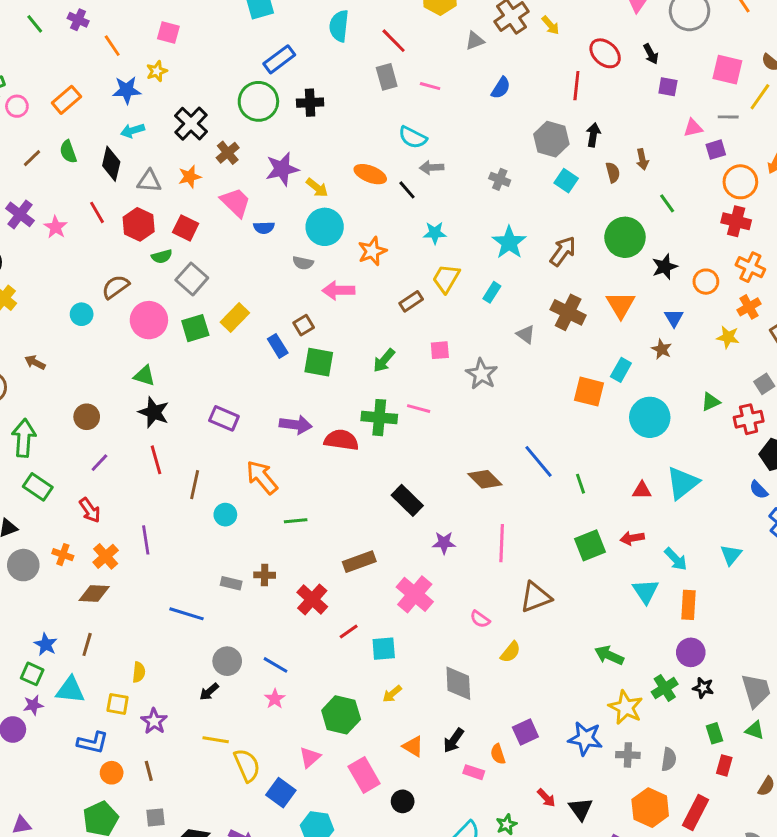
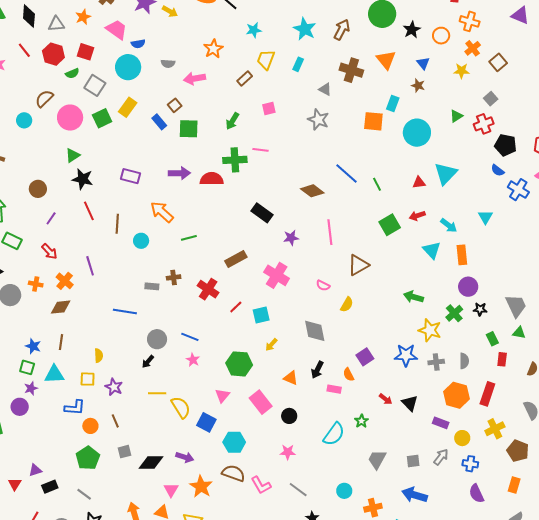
cyan circle: (325, 227) -> (128, 67), moved
gray star: (482, 374) -> (318, 120), moved
green triangle: (144, 376) -> (73, 155), turned -42

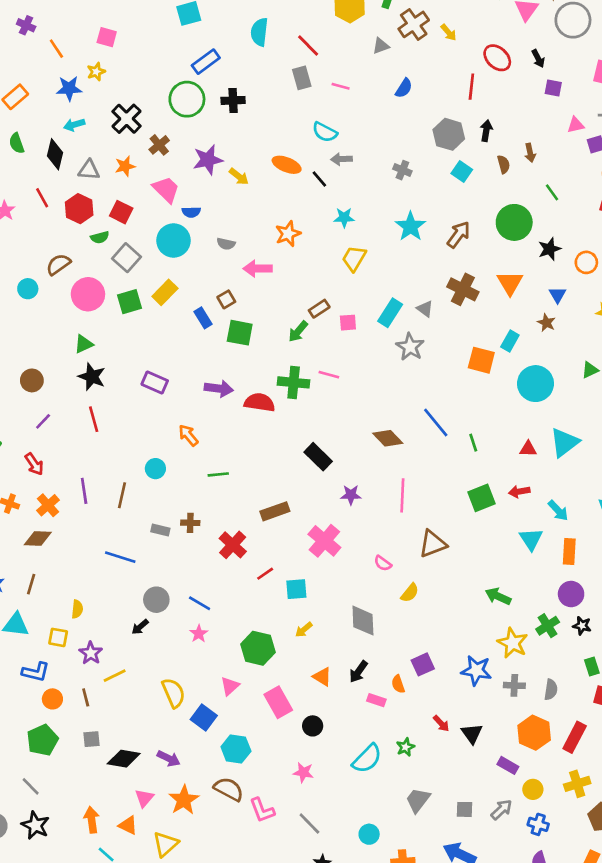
cyan rectangle: (298, 64) -> (390, 313), moved, size x1.5
brown rectangle: (245, 78) -> (319, 309), moved
orange arrow: (162, 212) -> (188, 435), size x0.7
brown line: (117, 224) -> (122, 495), moved
yellow line: (157, 393) -> (115, 676), moved, turned -36

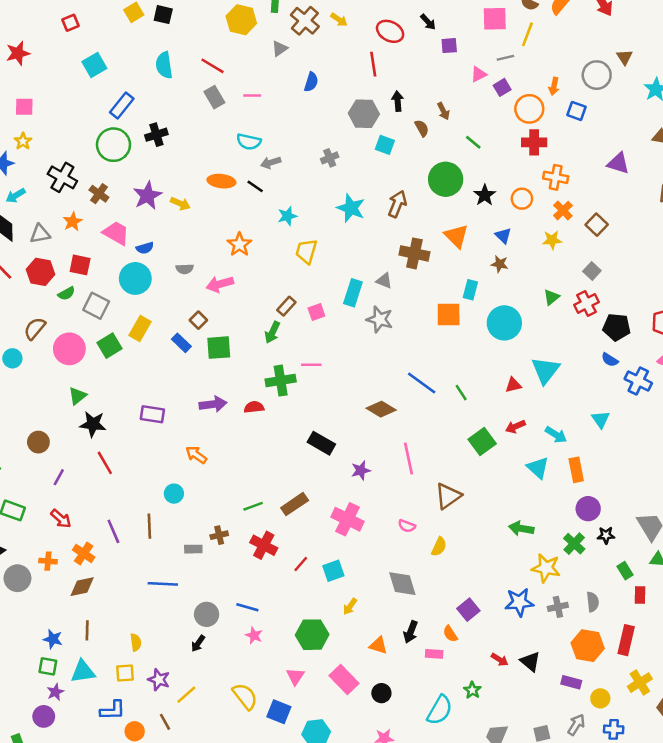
gray cross: (402, 170) -> (330, 158), turned -30
red semicircle: (260, 402) -> (254, 407), size x0.7
green line: (218, 474) -> (253, 506), moved

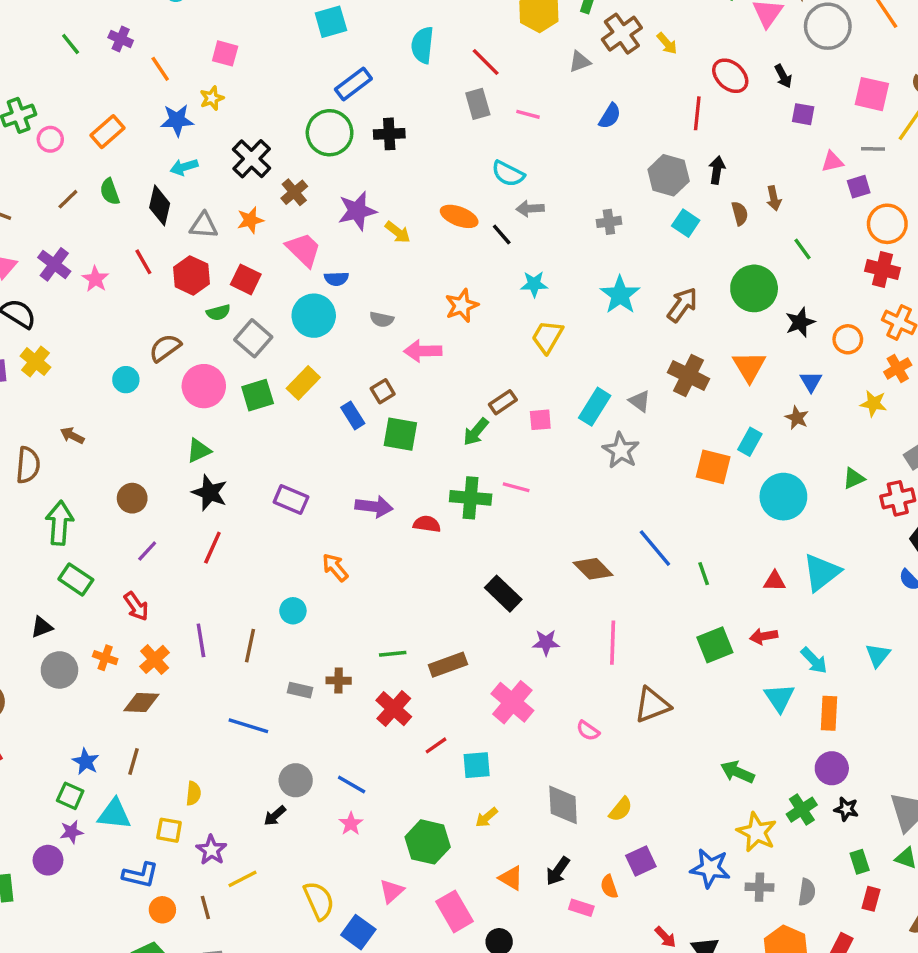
red line: (105, 463) -> (212, 548), turned 40
yellow semicircle: (439, 547) -> (621, 809), moved

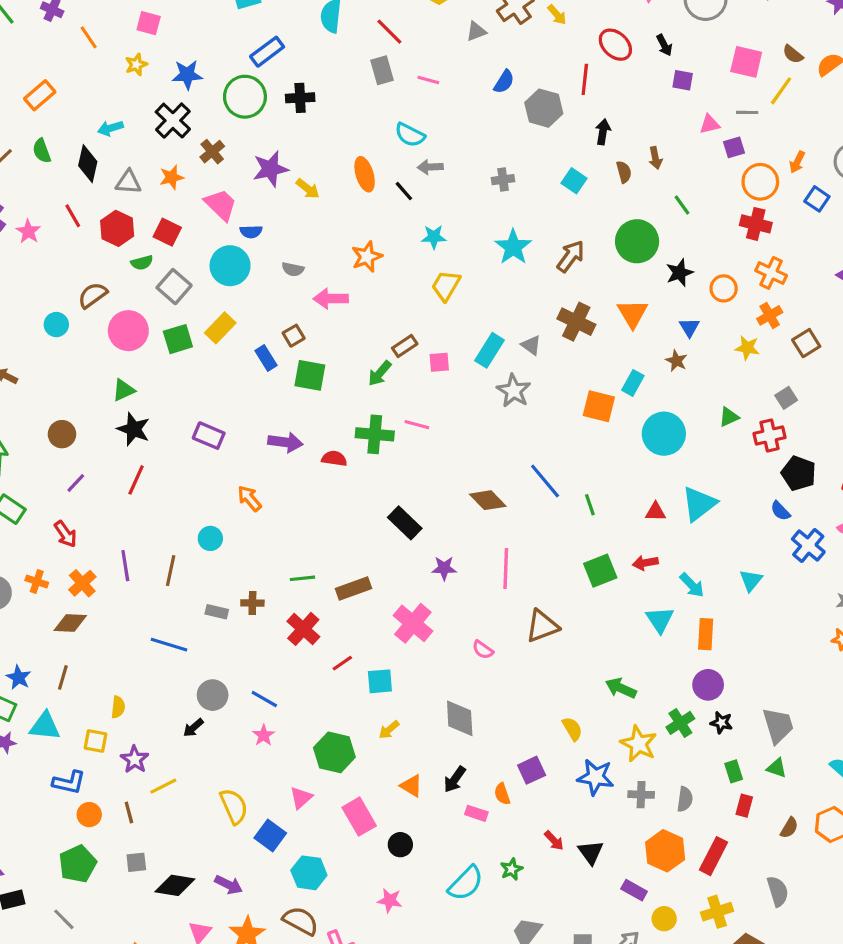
blue star: (177, 120) -> (187, 75), moved
gray hexagon: (669, 175) -> (544, 108), moved
orange ellipse: (459, 216) -> (365, 174), turned 52
yellow semicircle: (621, 809) -> (572, 729), moved, turned -70

